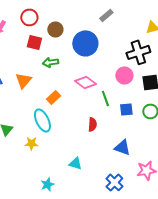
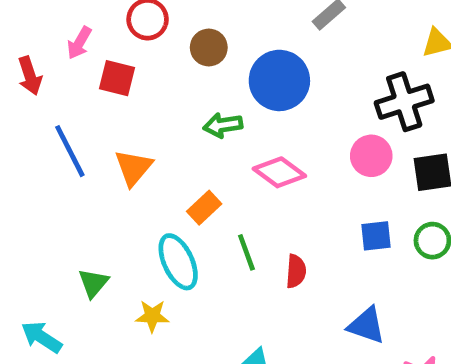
red square: (34, 42) -> (117, 78), moved
green arrow: (50, 62) -> (223, 125), moved
green line: (105, 98) -> (246, 252), moved

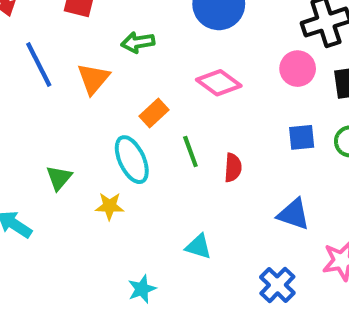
green arrow: (223, 125) -> (138, 42), moved

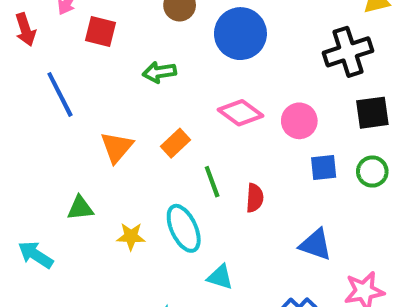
pink circle: (298, 69) -> (299, 121), moved
orange triangle: (93, 79) -> (117, 147), moved
cyan ellipse: (132, 160) -> (184, 228), moved
green triangle: (59, 178) -> (80, 208), turned 44

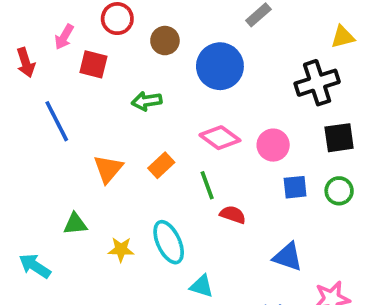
green line: (212, 182) -> (207, 185), moved
red semicircle: (255, 198) -> (233, 215), turned -75

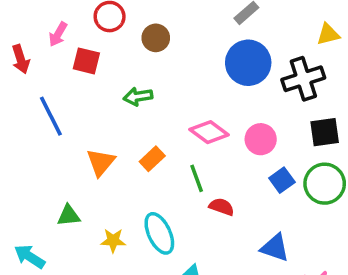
blue circle: (220, 66) -> (248, 63), moved
blue square: (295, 187) -> (282, 180), turned -30
green circle: (339, 191) -> (325, 184), size x1.5

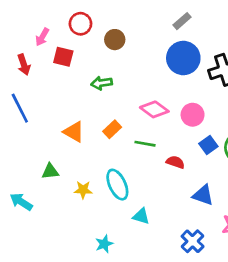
red arrow: (21, 59) -> (24, 65), moved
blue line: (51, 116) -> (20, 108), moved
orange triangle: (101, 162) -> (74, 132), turned -40
green line: (197, 178) -> (145, 144), turned -60
red semicircle: (222, 207) -> (175, 162), moved

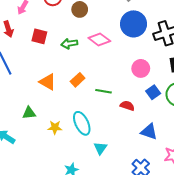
red square: (63, 57) -> (39, 36), moved
pink diamond: (154, 109) -> (99, 39), moved
cyan triangle: (141, 216) -> (100, 148), turned 48

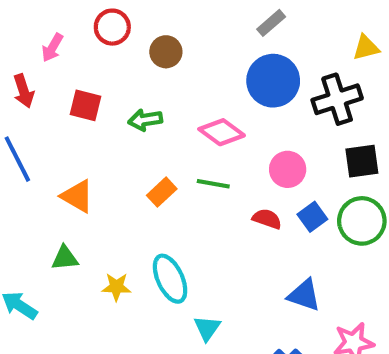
pink diamond: (99, 39) -> (222, 132), moved
orange triangle: (48, 82) -> (77, 196), moved
green line: (103, 91) -> (213, 184), moved
red semicircle: (127, 106) -> (267, 219), moved

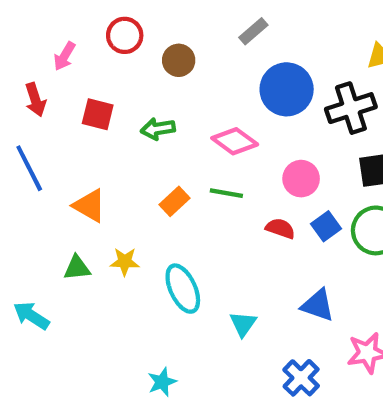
gray rectangle: (271, 23) -> (253, 31), moved
yellow star: (116, 287) -> (125, 262), moved
cyan triangle: (207, 328) -> (243, 324), moved

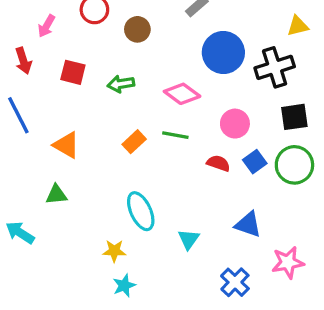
yellow star: (125, 262) -> (114, 251), moved

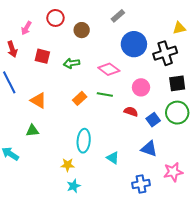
blue square: (255, 162) -> (153, 120), moved
cyan ellipse: (141, 211) -> (84, 141), turned 30
cyan triangle: (189, 239) -> (113, 158), turned -32
blue cross: (235, 282) -> (141, 184), turned 36

